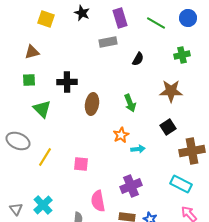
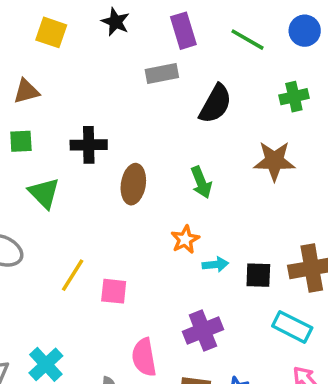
black semicircle: (138, 59) -> (215, 104), size x1.6
black square: (168, 127) -> (258, 275), moved, turned 35
yellow line: (45, 157) -> (73, 275), moved

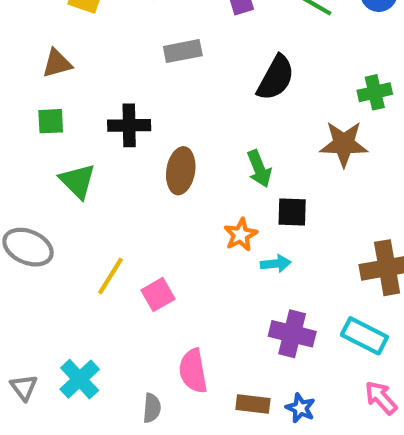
gray rectangle: (162, 73) -> (183, 51), moved
green cross: (294, 97) -> (375, 92), moved
black square: (258, 275) -> (292, 212), moved
pink square: (114, 291) -> (158, 295), turned -36
purple cross: (203, 330) -> (292, 334), moved, turned 36

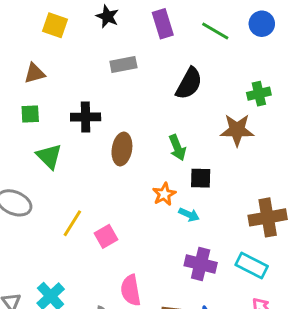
cyan arrow: (276, 264) -> (189, 215), turned 30

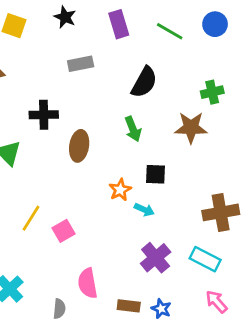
green arrow: (177, 148) -> (133, 129), moved
purple cross: (201, 264) -> (156, 258), turned 36

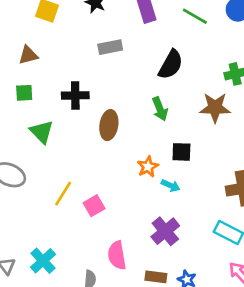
purple cross: (156, 258) -> (165, 231), moved

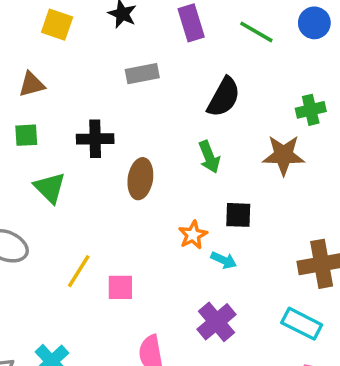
pink square: (94, 206) -> (120, 287), turned 30

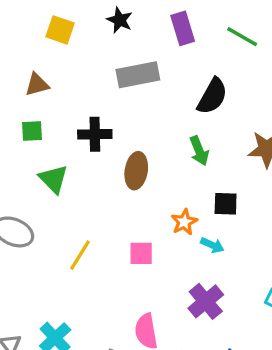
gray rectangle: (142, 74) -> (138, 75), size x1.4
pink square: (120, 287) -> (141, 253), moved

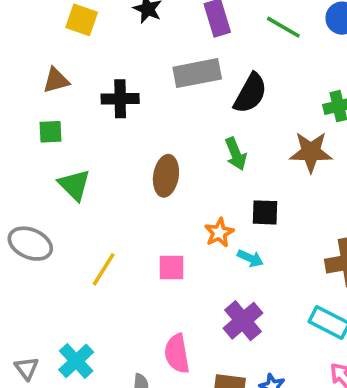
gray rectangle: (138, 75) -> (197, 73), moved
black cross: (95, 134) -> (120, 99), moved

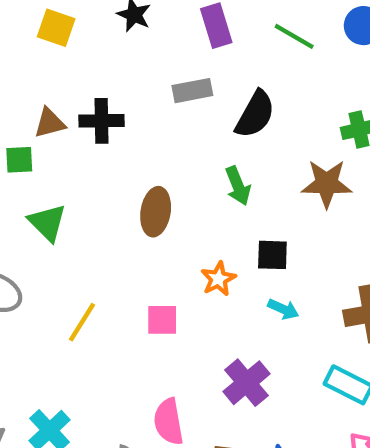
gray rectangle: (197, 73) -> (192, 91), size x0.7
brown triangle: (56, 80) -> (50, 123), moved
cyan arrow: (250, 258) -> (283, 309), moved

